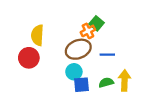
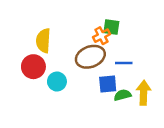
green square: (97, 23) -> (111, 27), turned -32
cyan circle: (74, 72) -> (57, 82), moved
blue square: (81, 85) -> (108, 84), moved

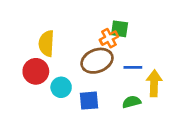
blue square: (108, 84) -> (89, 101), moved
yellow arrow: (144, 93) -> (154, 83), moved

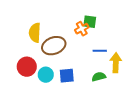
brown ellipse: (97, 61) -> (54, 46), moved
red circle: (36, 71) -> (27, 67), moved
cyan circle: (61, 87) -> (46, 75), moved

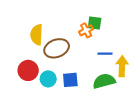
green semicircle: (99, 77) -> (104, 81), size x1.5

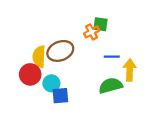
yellow semicircle: (37, 35) -> (39, 57), moved
blue square: (70, 80) -> (60, 96), moved

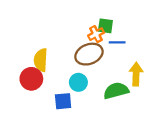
brown ellipse: (60, 51) -> (89, 54), moved
blue line: (112, 57) -> (117, 42), moved
cyan circle: (51, 83) -> (78, 82), moved

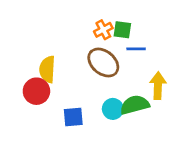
orange cross: (96, 34) -> (103, 30), moved
brown ellipse: (89, 54) -> (103, 63), turned 60
cyan circle: (78, 82) -> (113, 109), moved

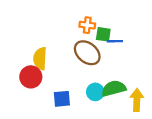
orange cross: (103, 30) -> (87, 25), turned 35
green square: (122, 30) -> (103, 34), moved
yellow arrow: (158, 86) -> (137, 100), moved

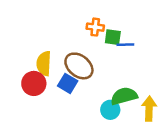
brown ellipse: (87, 53) -> (79, 66), moved
cyan circle: (95, 92) -> (110, 110), moved
blue square: (62, 99) -> (68, 83), moved, turned 36

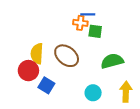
blue line: (125, 45) -> (88, 14), moved
blue square: (68, 83) -> (46, 85), moved
green semicircle: (124, 96) -> (112, 61), moved

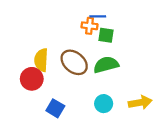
green semicircle: (112, 61) -> (106, 65), moved
blue square: (46, 85) -> (55, 108), moved
yellow arrow: (126, 92) -> (140, 102), turned 78

